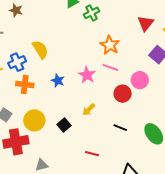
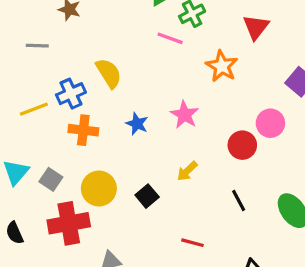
red triangle: (146, 23) -> (256, 27), moved
pink line: (110, 67) -> (170, 38), moved
black line: (120, 128) -> (239, 201), turned 40

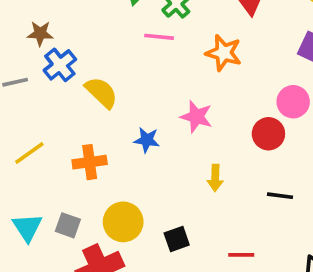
blue cross: (71, 94) -> (60, 65), moved
yellow arrow: (187, 171) -> (215, 178), turned -30
black square: (147, 196) -> (177, 239), moved, turned 35
black line: (239, 201) -> (280, 196), turned -40

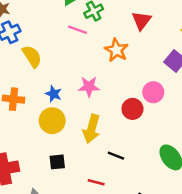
pink star: (196, 117) -> (89, 87), turned -30
yellow arrow: (215, 178) -> (92, 129), size x1.6
black line: (280, 196) -> (116, 156), moved
yellow circle: (123, 222) -> (52, 121), moved

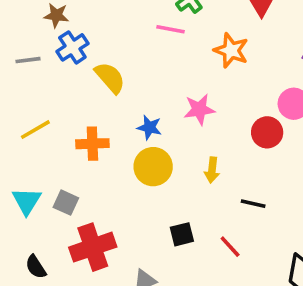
yellow arrow: (92, 129) -> (212, 170), size x0.6
black square: (57, 162) -> (182, 234), moved
red line: (96, 182) -> (230, 247), turned 42

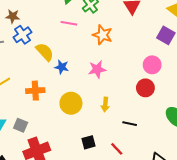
pink line: (170, 29) -> (69, 23), moved
orange star: (231, 50) -> (103, 35), moved
blue star: (149, 127) -> (62, 67), moved
red circle: (267, 132) -> (145, 88), moved

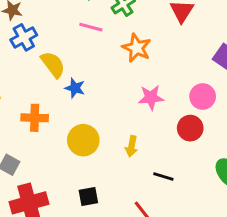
pink star: (97, 69) -> (151, 97), moved
black square: (89, 142) -> (88, 197), moved

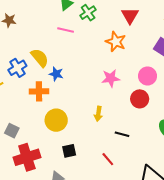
blue cross: (24, 37) -> (17, 68), moved
orange star: (137, 48) -> (116, 42), moved
orange cross: (35, 118) -> (39, 91), moved
yellow circle: (83, 140) -> (56, 120), moved

